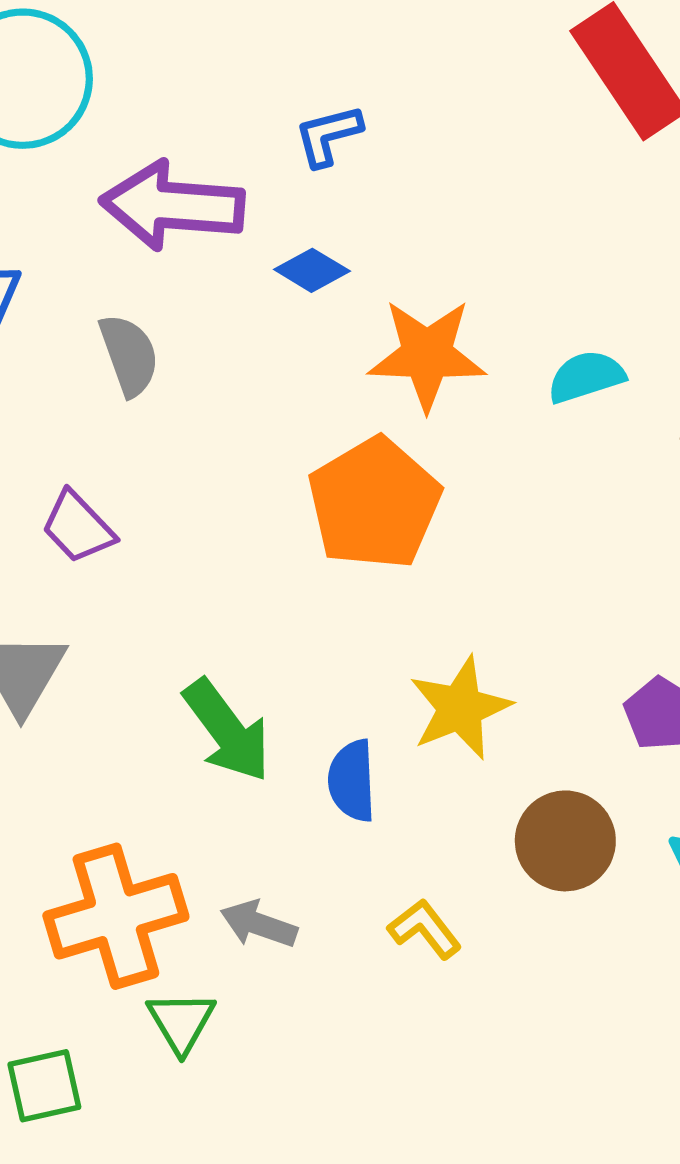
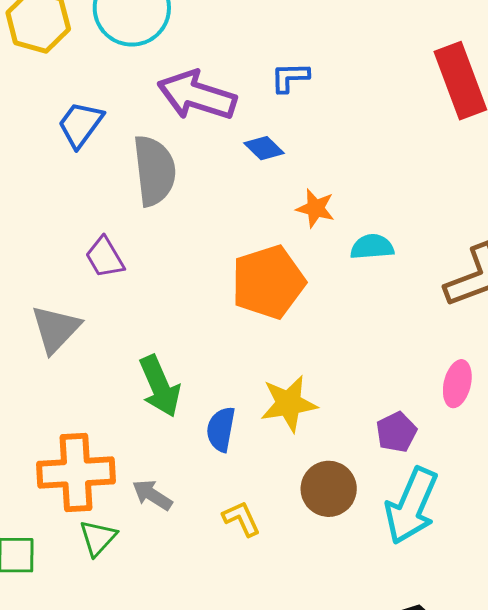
gray semicircle: (129, 355) -> (154, 171), size x1.5
orange star: (427, 355) -> (315, 208), size x0.6
cyan semicircle: (586, 377) -> (372, 247), moved

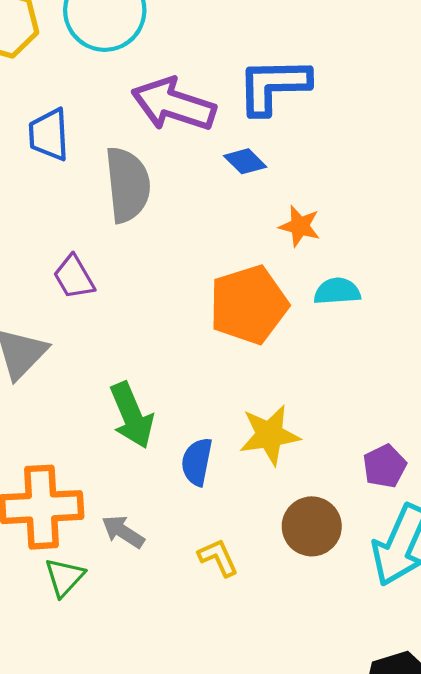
blue L-shape: (290, 77) -> (273, 86), size x1.8
blue trapezoid: (80, 124) -> (49, 135), turned -40
cyan semicircle: (372, 247) -> (337, 291), moved

